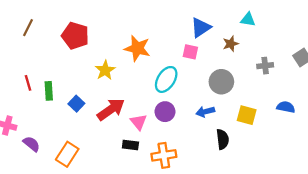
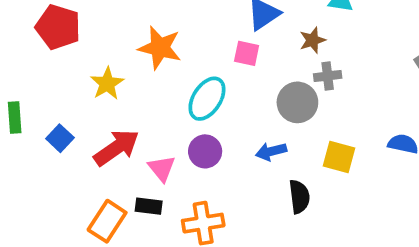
gray cross: (265, 66) -> (328, 76), moved
orange rectangle: (67, 154) -> (107, 221), moved

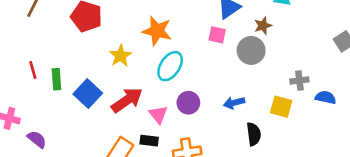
gray cross: (328, 76) -> (299, 81), moved
cyan ellipse: (207, 99) -> (170, 66), moved
gray circle: (297, 102) -> (251, 50), moved
blue square: (60, 138) -> (88, 94), size x1.5

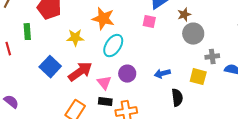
gray circle: (251, 50) -> (193, 34), moved
yellow star: (120, 56) -> (75, 38), turned 30
green rectangle: (56, 79) -> (27, 32), moved
black rectangle: (149, 141) -> (105, 102), moved

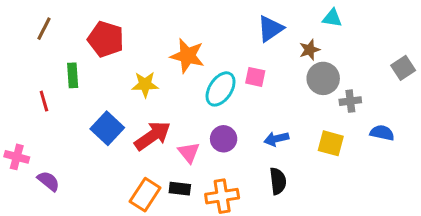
pink square: (149, 22) -> (255, 77), moved
cyan ellipse: (113, 46) -> (221, 89), moved
gray cross: (212, 57) -> (350, 101), moved
black semicircle: (177, 98) -> (278, 181), moved
black rectangle: (105, 102) -> (180, 189), moved

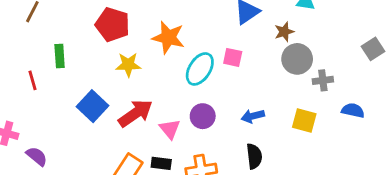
red pentagon: (106, 39) -> (113, 25), moved

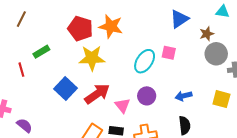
orange star: (168, 37) -> (111, 26), moved
green rectangle: (60, 56) -> (41, 52), turned 63
yellow star: (128, 65) -> (92, 58), size x1.4

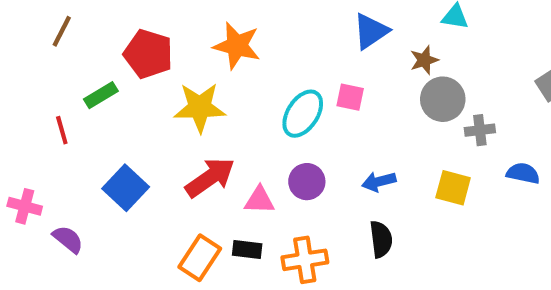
red pentagon: (80, 29) -> (148, 54), moved
blue square: (66, 89) -> (126, 188), moved
pink triangle: (122, 105) -> (259, 200), turned -49

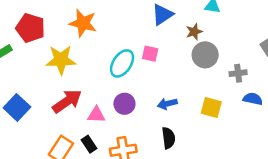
gray cross: (480, 130) -> (238, 73), moved
black rectangle: (247, 250) -> (89, 144), turned 49

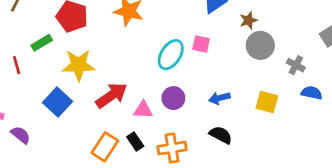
yellow star: (61, 60) -> (79, 65), moved
gray cross: (238, 73) -> (296, 65), turned 35
black semicircle: (168, 138) -> (221, 135), turned -55

